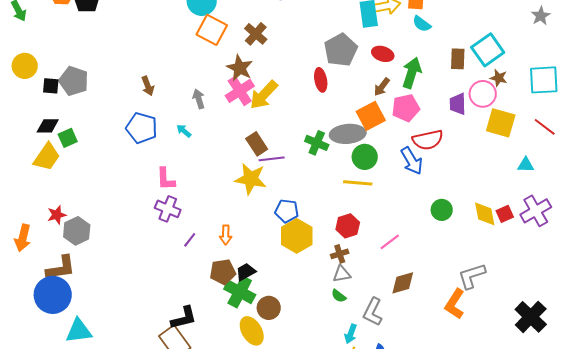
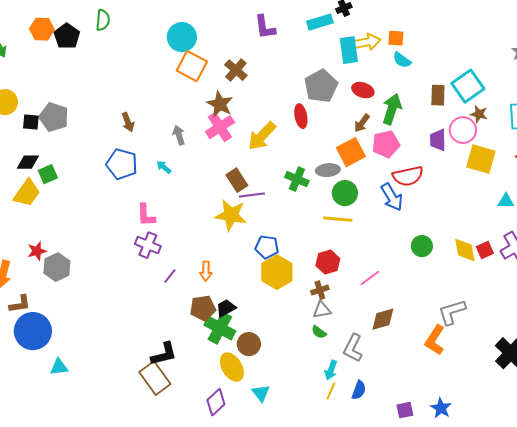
yellow arrow: (264, 95) -> (262, 136), moved
gray ellipse: (348, 134) -> (328, 170), size x0.7
brown L-shape: (61, 268) -> (20, 304), moved, size x0.7
cyan triangle: (79, 331) -> (59, 367), size x0.7

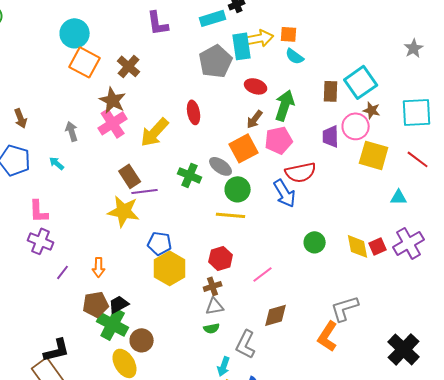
gray pentagon: (321, 86) -> (216, 61), moved
gray ellipse: (328, 170) -> (221, 166), turned 40
green semicircle: (319, 332) -> (212, 328), turned -49

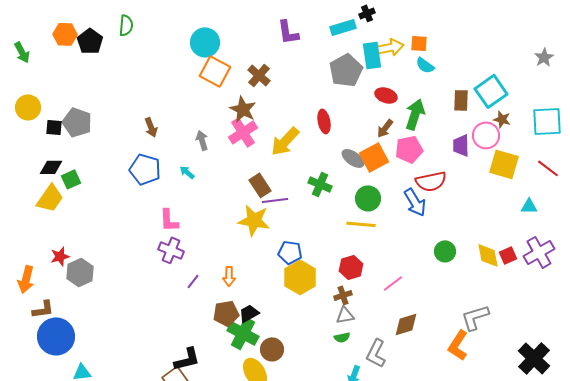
gray ellipse: (221, 166) -> (353, 158), moved

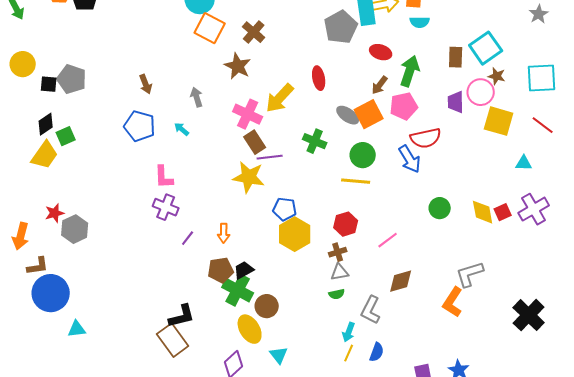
cyan semicircle: (425, 65) -> (420, 22), turned -36
pink cross: (243, 132) -> (248, 114), moved, turned -32
black diamond: (51, 167) -> (46, 124), turned -35

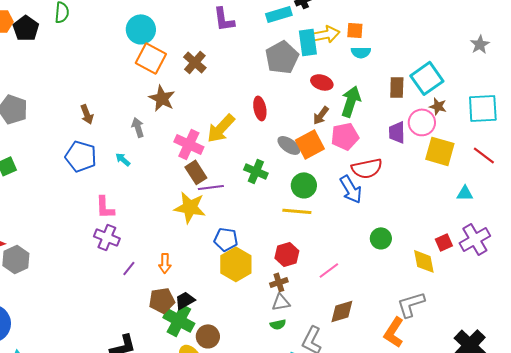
brown star: (238, 66) -> (162, 98), moved
yellow diamond: (483, 212) -> (424, 261), moved

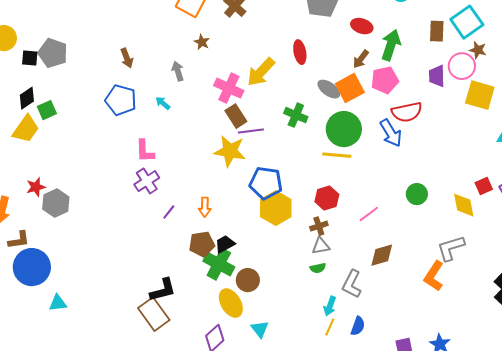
brown star: (162, 98) -> (202, 42), size x0.6
green circle: (304, 185) -> (344, 129), size x1.4
purple cross: (107, 237) -> (147, 181), turned 35
green circle: (381, 238) -> (417, 194), moved
blue pentagon: (226, 239) -> (266, 183), size x1.4

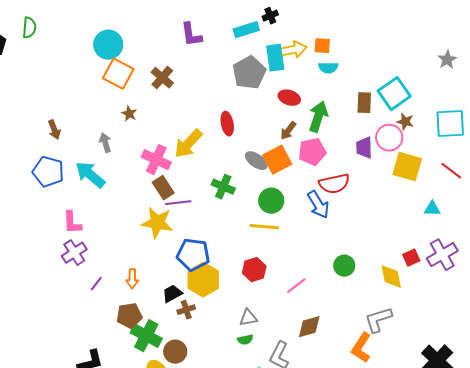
cyan arrow: (163, 103) -> (90, 175), size x2.0
green circle: (344, 129) -> (271, 201), size x0.7
brown cross: (319, 226) -> (186, 310), moved
black trapezoid: (225, 244) -> (172, 294), moved

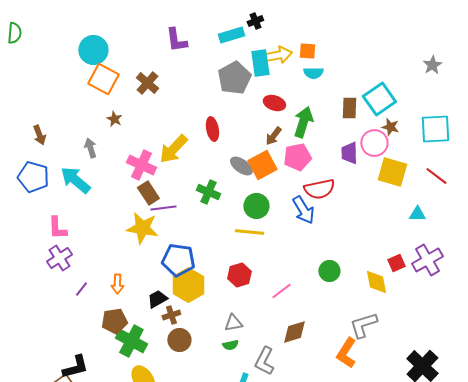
brown circle: (175, 352) -> (179, 340), moved

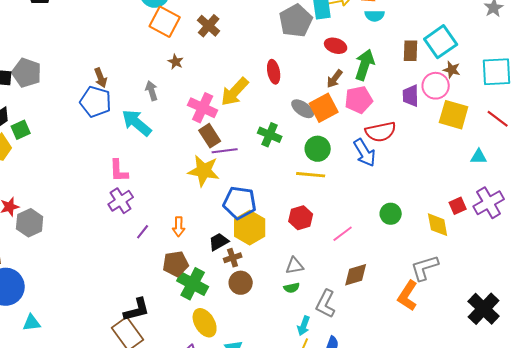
blue pentagon: (33, 177) -> (96, 102), moved

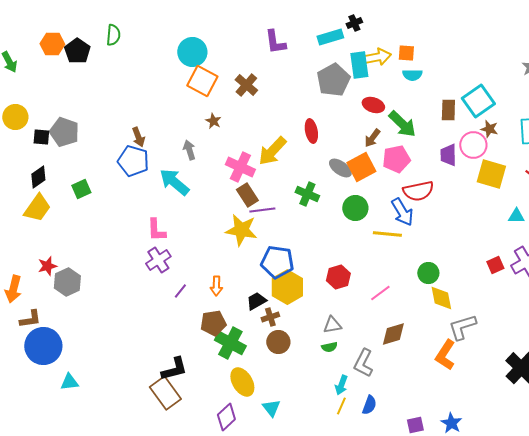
green arrow: (365, 65) -> (402, 124), turned 116
green square: (21, 130) -> (81, 189), moved
yellow line: (311, 175) -> (387, 234), moved
yellow diamond: (438, 225) -> (441, 298), moved

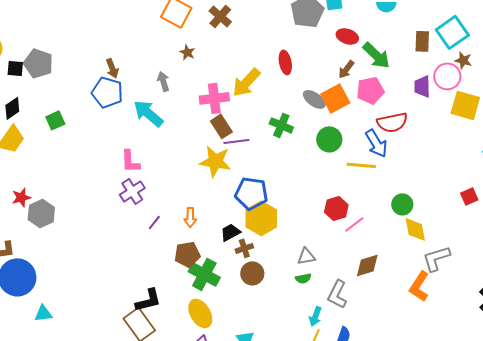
pink cross: (240, 167) -> (214, 98), turned -32
red hexagon: (338, 277) -> (336, 208), moved
yellow ellipse: (242, 382) -> (200, 313), moved

